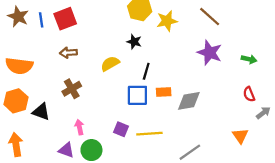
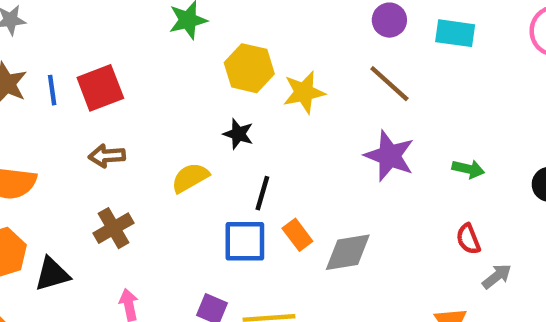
orange rectangle: (164, 92) -> (297, 235), turned 56
black triangle: (41, 112) -> (52, 274), turned -36

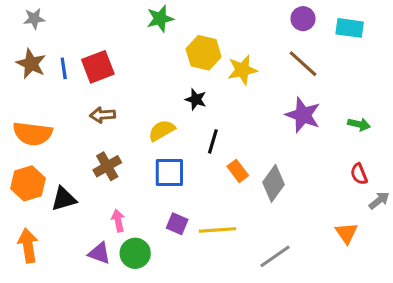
blue square: (245, 241) -> (169, 172), moved
gray diamond: (348, 252) -> (273, 183), turned -45

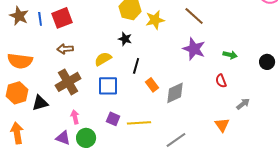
brown cross: (107, 166) -> (68, 82), size x1.4
red semicircle: (359, 174) -> (221, 81), moved
gray diamond: (273, 183) -> (175, 93), turned 30

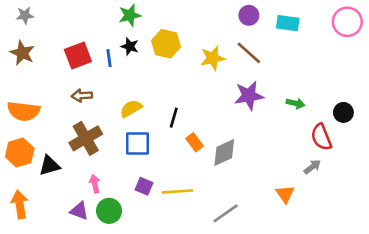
blue line: (40, 19) -> (109, 58), moved
yellow star: (155, 20) -> (213, 58), moved
black star: (125, 39) -> (130, 46), moved
purple star: (194, 49) -> (249, 96), turned -30
red semicircle: (221, 81) -> (321, 137), moved, size x1.5

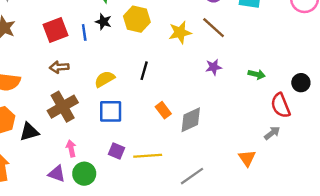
purple star: (249, 96) -> (214, 67), size x0.6
black line: (174, 118) -> (144, 71), moved

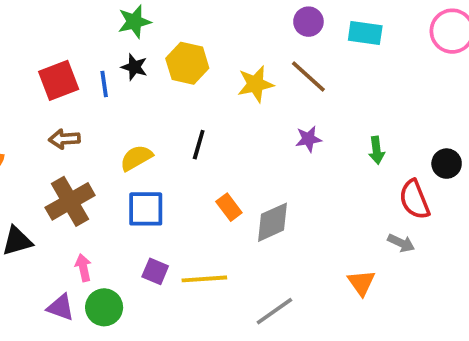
green arrow: (257, 74) -> (377, 150), turned 70
gray arrow: (272, 133) -> (401, 243), turned 63

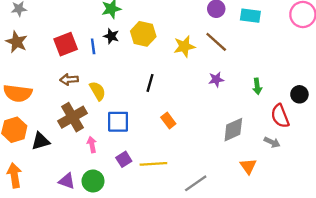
yellow semicircle: (136, 158) -> (98, 91), moved, turned 90
gray diamond: (272, 222) -> (233, 130), moved
pink arrow: (83, 268) -> (92, 145), moved
purple square: (155, 271) -> (124, 159), turned 35

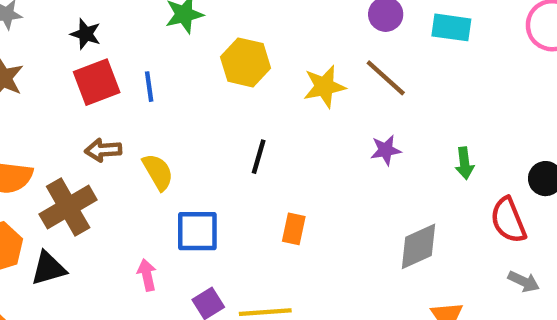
black star: (111, 36) -> (86, 34), moved
brown cross: (72, 117) -> (68, 207), moved
orange rectangle: (168, 121) -> (294, 229), turned 49
gray arrow: (272, 142) -> (524, 281), moved

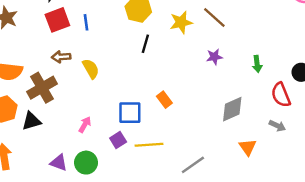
black line: (259, 157) -> (145, 44), moved
orange rectangle: (294, 229) -> (164, 100), turned -49
blue square: (197, 231) -> (130, 113), moved
pink arrow: (147, 275) -> (85, 125), turned 42
gray arrow: (524, 281) -> (277, 126), moved

